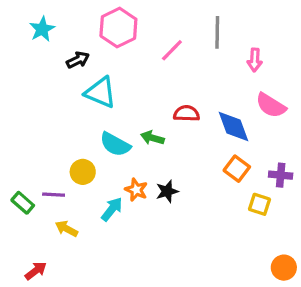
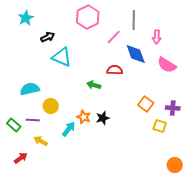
pink hexagon: (118, 28) -> (88, 17), moved
pink line: (172, 50) -> (114, 37), moved
blue diamond: (234, 126) -> (136, 54), moved
cyan semicircle: (115, 144) -> (30, 89), moved, turned 138
red arrow: (36, 271) -> (21, 158), moved

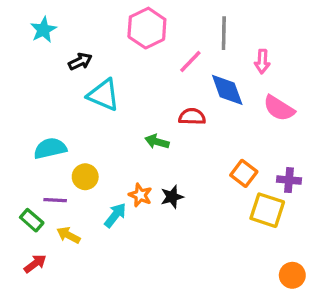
green rectangle: (14, 125) -> (32, 220), moved
yellow square: (160, 126) -> (267, 210), size x1.5

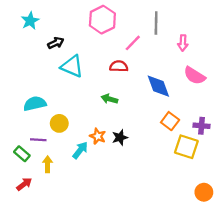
blue diamond: (227, 90) -> (158, 86), moved
red semicircle: (192, 117) -> (119, 66), moved
yellow arrow: (68, 235) -> (48, 164), turned 63

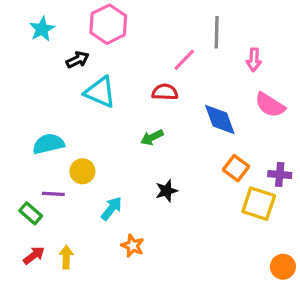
pink hexagon: (102, 20) -> (108, 24), moved
green arrow: (109, 99) -> (152, 137), turned -42
orange star: (98, 136) -> (133, 246), moved
yellow arrow: (48, 164) -> (66, 257), moved

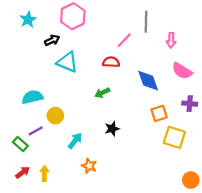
orange square: (236, 168) -> (159, 113), turned 35
purple cross: (280, 175) -> (190, 104), moved
purple line: (53, 194) -> (36, 131), turned -32

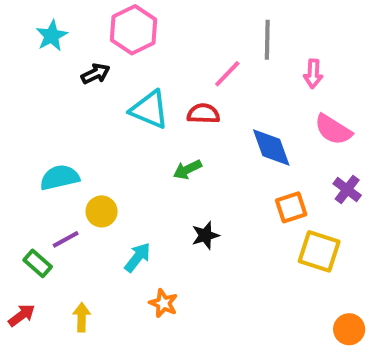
cyan triangle: (67, 62) -> (149, 110), moved
purple cross: (190, 104) -> (347, 189), turned 32
red arrow: (23, 172) -> (22, 315), moved

